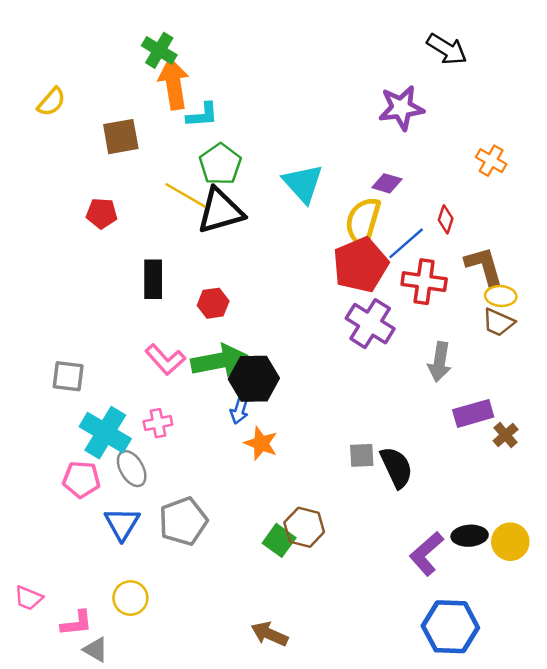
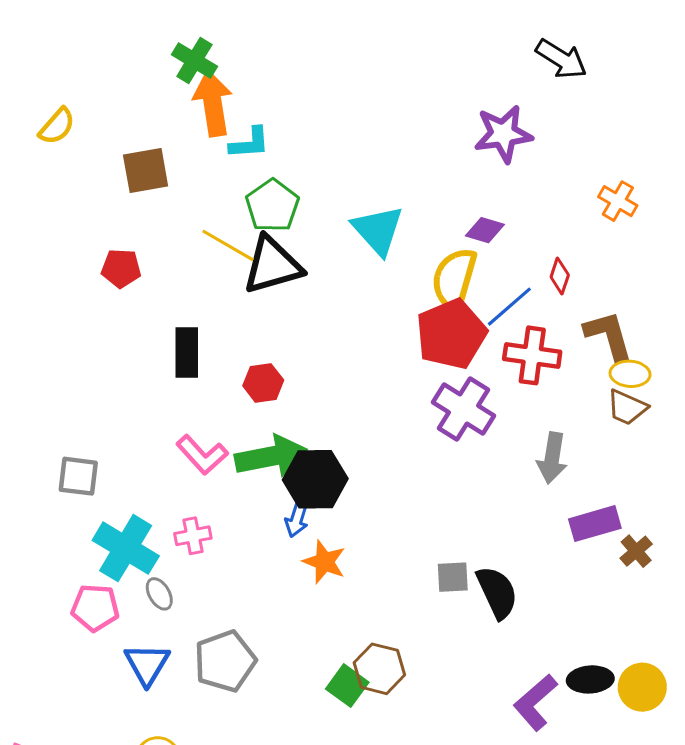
gray ellipse: (132, 469) -> (159, 594), size x0.7

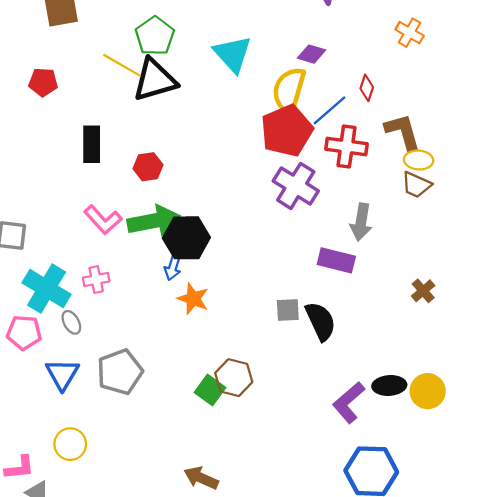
purple rectangle: (595, 524) -> (336, 260), moved, turned 30

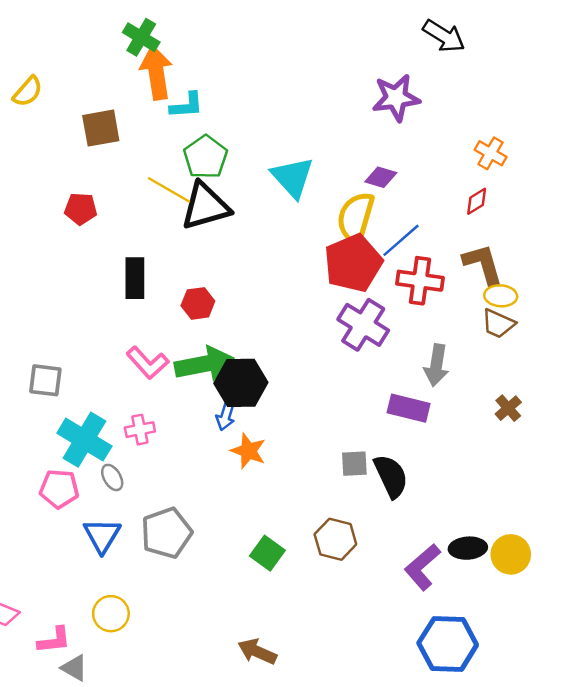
red diamond: (367, 88) -> (477, 201), moved, turned 40
brown cross: (423, 291) -> (508, 408), moved
brown hexagon: (234, 378) -> (335, 539), moved

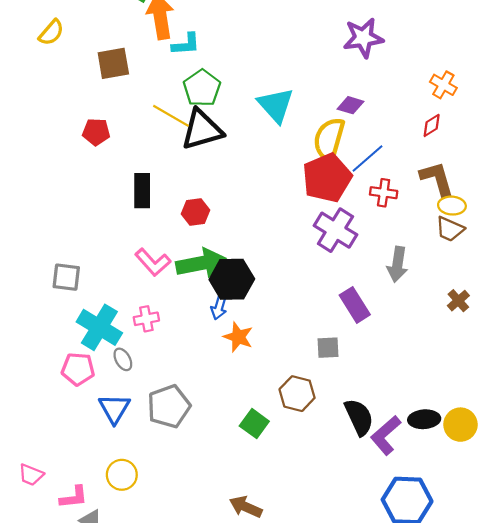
red cross: (420, 281) -> (384, 193), size x0.7
purple rectangle: (409, 408) -> (355, 305), moved, turned 44
black semicircle: (391, 476) -> (359, 417), moved
brown hexagon: (335, 539) -> (297, 394), moved

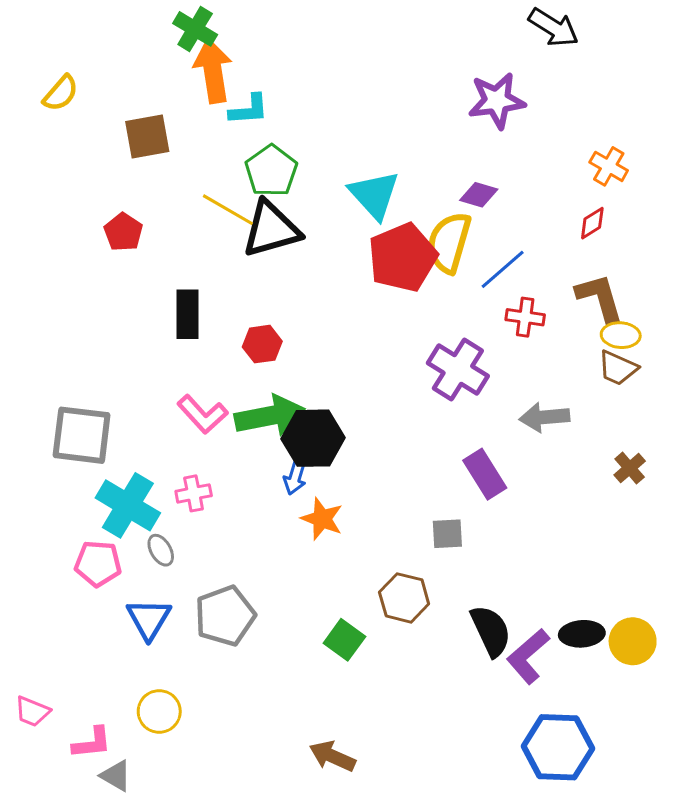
red pentagon: (96, 132) -> (123, 232), turned 30
red pentagon: (327, 178) -> (403, 257), moved
gray arrow: (397, 264) -> (544, 417), turned 76
gray square: (66, 277) -> (82, 435), size x1.5

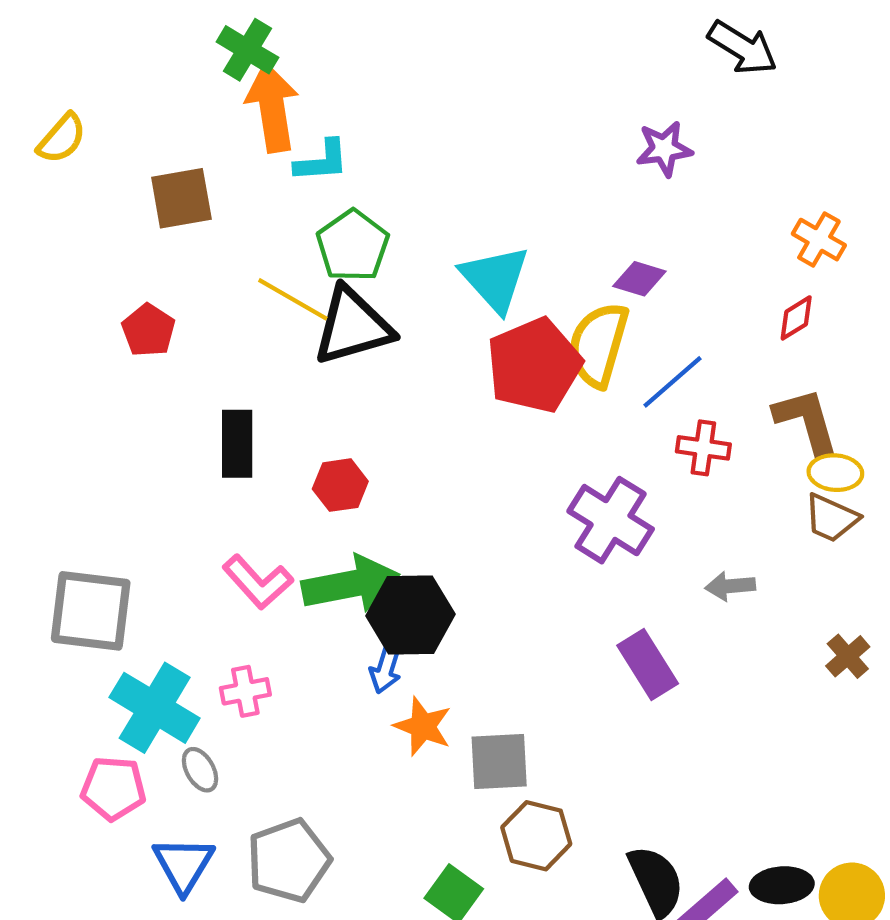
purple star: (497, 101) -> (664, 149), size x0.7
gray arrow: (544, 417) -> (730, 586), size x0.7
gray square: (447, 534) -> (499, 761), moved, size x1.4

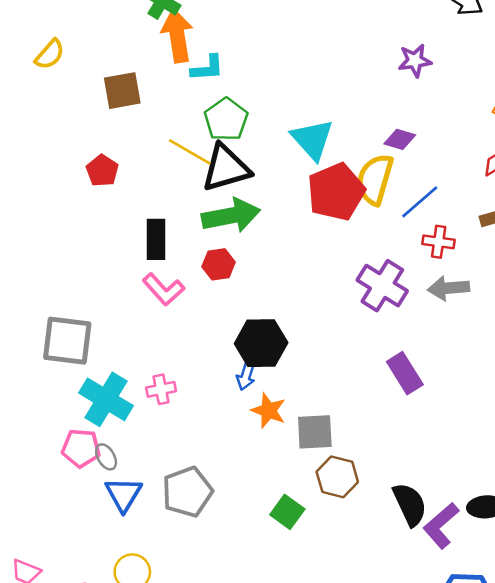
pink L-shape: (258, 582) -> (164, 289), moved
green arrow: (351, 584) -> (231, 216), moved
gray arrow: (730, 586) -> (449, 288), moved, size x1.4
gray ellipse: (200, 770) -> (106, 457), moved

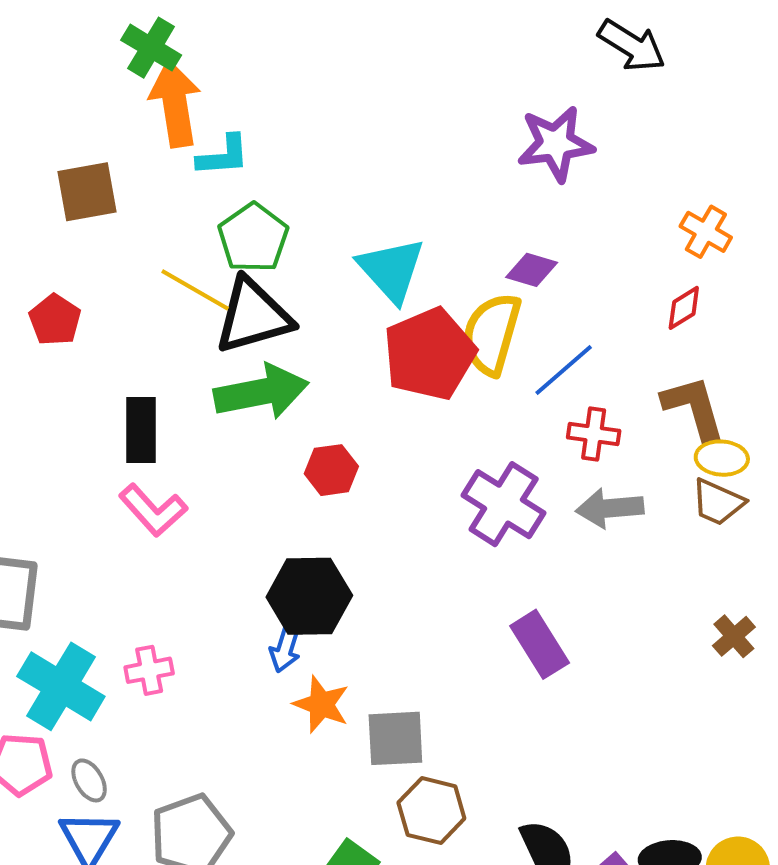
purple star: (415, 61) -> (556, 144), size x1.4
red hexagon: (219, 264) -> (331, 470), moved
gray ellipse: (106, 457) -> (89, 780), moved

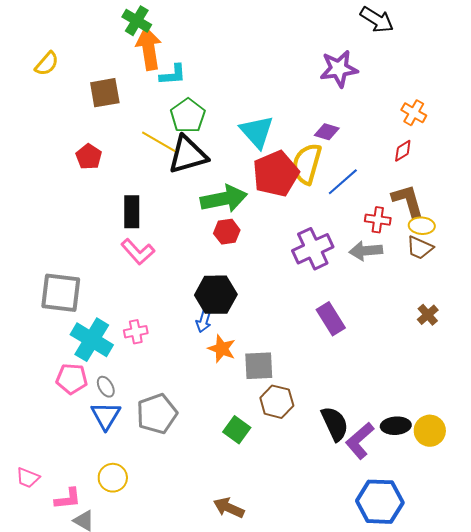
green arrow: (261, 392) -> (224, 199), moved
red cross: (594, 434) -> (378, 220), moved
purple cross: (504, 504) -> (313, 249), turned 33

